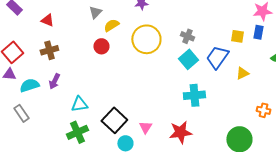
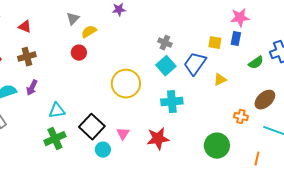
yellow circle: (146, 39) -> (126, 84), moved

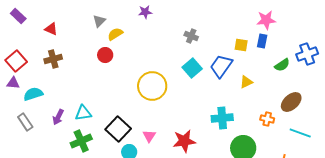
gray cross: (165, 43) -> (191, 36), moved
purple arrow: (32, 88) -> (58, 117), moved
cyan cross: (172, 102) -> (222, 118), moved

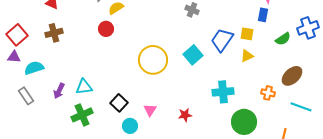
yellow square: (241, 45) -> (247, 34), moved
cyan square: (192, 68) -> (193, 55), moved
black square: (118, 129) -> (119, 103), size x0.7
red star: (184, 141) -> (185, 115), size x0.6

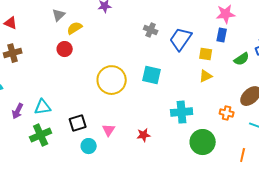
blue trapezoid: (222, 40) -> (181, 39), moved
cyan square: (193, 55) -> (152, 75), turned -36
black square: (119, 103) -> (78, 123), turned 30

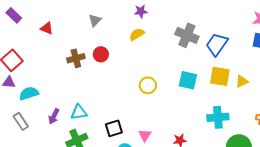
yellow semicircle: (75, 28) -> (137, 34), moved
gray cross: (151, 30) -> (187, 35), size x1.6
brown cross: (13, 53) -> (76, 58), moved
yellow square: (206, 54) -> (220, 76), moved, size x1.5
yellow circle: (112, 80) -> (148, 85), size x0.6

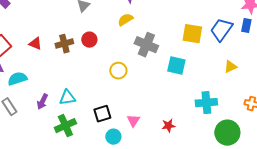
red triangle: (47, 28) -> (35, 44), moved
gray cross: (187, 35) -> (146, 45), moved
blue trapezoid: (217, 44) -> (221, 30), moved
yellow square: (220, 76) -> (192, 34), moved
yellow circle: (148, 85) -> (118, 71), moved

